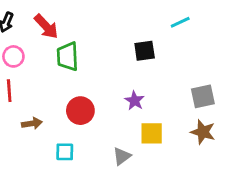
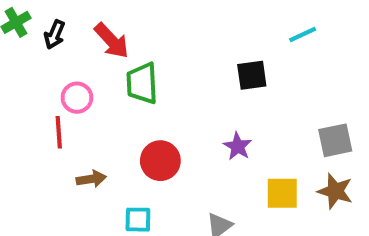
pink circle: (13, 56) -> (77, 98), moved
yellow square: (152, 133) -> (282, 193), moved

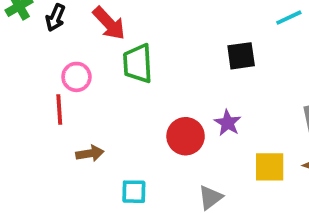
red circle: (160, 161) -> (186, 136), moved

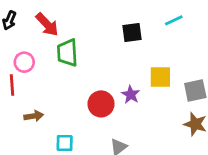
black square: (241, 56) -> (132, 33), moved
yellow square: (270, 167) -> (160, 77), moved

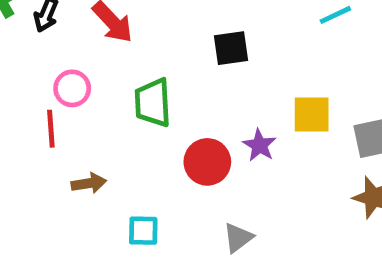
black square: (132, 33) -> (231, 48), moved
green trapezoid: (67, 53) -> (153, 103), moved

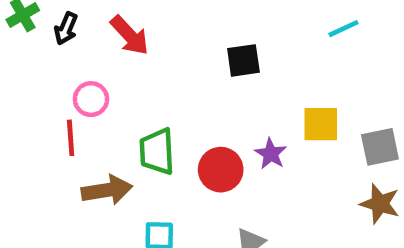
green trapezoid: (153, 103) -> (157, 151), moved
brown arrow: (89, 183) -> (107, 190), size x1.5

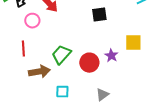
pink circle: (91, 99) -> (32, 21), moved
green trapezoid: (157, 151) -> (61, 55), turned 45

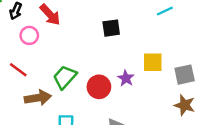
red line: (23, 49) -> (18, 70), turned -49

